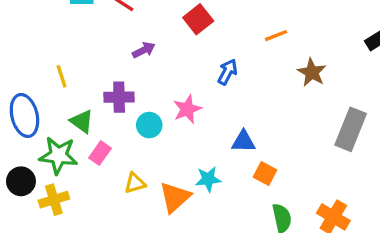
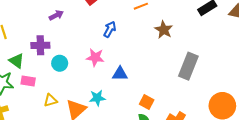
pink star: (187, 109) -> (95, 57), moved, turned 30
pink rectangle: (100, 153) -> (28, 81), turned 64
orange square: (265, 173) -> (147, 102), moved

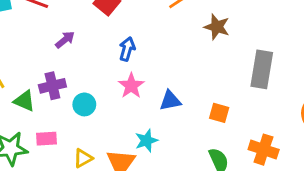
blue arrow: (110, 29) -> (127, 49), moved
pink star: (95, 57) -> (131, 86), turned -30
green triangle: (17, 61) -> (24, 101), moved
orange square: (147, 102) -> (219, 113), moved

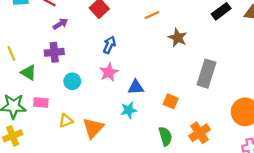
purple arrow: (65, 40) -> (60, 24), moved
purple cross: (52, 86) -> (54, 52), moved
cyan star: (146, 141) -> (129, 110), moved
orange cross: (264, 150) -> (200, 133), turned 30

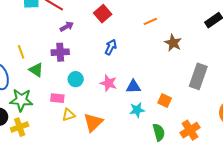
pink star: (109, 72) -> (109, 83), moved, turned -30
pink rectangle: (41, 102) -> (57, 98), moved
cyan star: (129, 110) -> (137, 110), moved

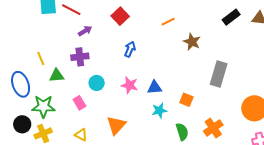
green triangle: (36, 70) -> (57, 76), turned -35
pink rectangle: (57, 98) -> (79, 103), turned 56
yellow triangle: (68, 115) -> (81, 135), moved, turned 48

